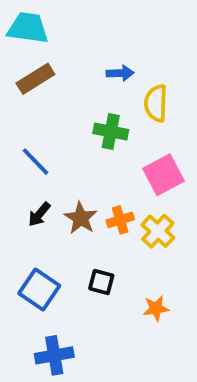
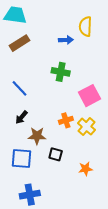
yellow semicircle: (156, 103) -> (85, 27), moved
brown star: (81, 218) -> (37, 136), moved, turned -30
blue square: (39, 290) -> (22, 158), turned -30

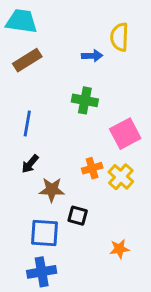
blue line: (19, 88) -> (27, 123), turned 54
blue square: (22, 158) -> (45, 233), moved
orange star: (85, 169) -> (119, 249), moved

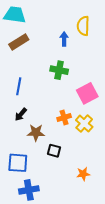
blue arrow: (92, 56) -> (64, 39), turned -88
blue square: (45, 233) -> (18, 163), moved

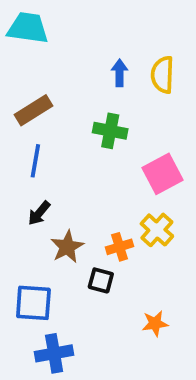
yellow semicircle: (83, 26) -> (163, 75), moved
brown rectangle: (19, 42) -> (33, 110), moved
orange cross: (64, 117) -> (120, 247), moved
brown star: (36, 133) -> (67, 247), turned -30

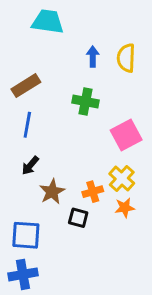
cyan trapezoid: (28, 28) -> (48, 22), moved
orange star: (155, 323) -> (125, 208), moved
blue cross: (54, 353) -> (23, 274), moved

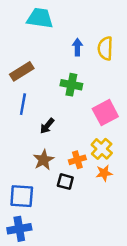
black arrow: (30, 165) -> (47, 126), moved

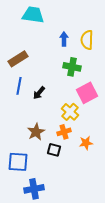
green cross: (71, 85) -> (72, 67), moved
black arrow: (47, 126) -> (39, 93), moved
yellow cross: (102, 149) -> (70, 112), moved
blue cross: (19, 229) -> (34, 189), moved

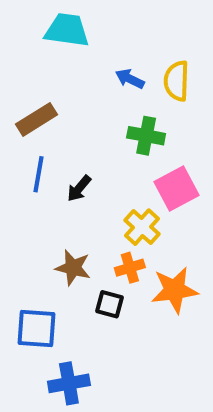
blue arrow: (64, 39) -> (130, 79), turned -64
brown star: (36, 132) -> (73, 268), turned -30
orange star: (86, 143) -> (175, 290), size x1.6

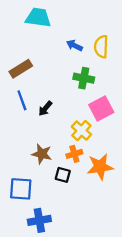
blue line: (38, 174) -> (22, 100), turned -30

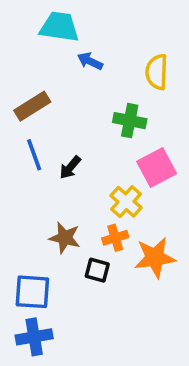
blue arrow: (74, 45) -> (90, 61), moved
blue cross: (39, 220) -> (34, 337), moved

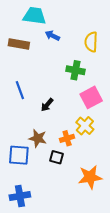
brown rectangle: (32, 106) -> (19, 44), moved, turned 42
black arrow: (70, 167) -> (47, 105), moved
yellow cross: (126, 202) -> (85, 126), moved
orange star: (155, 258) -> (90, 177), moved
blue square: (32, 292) -> (19, 155), moved

